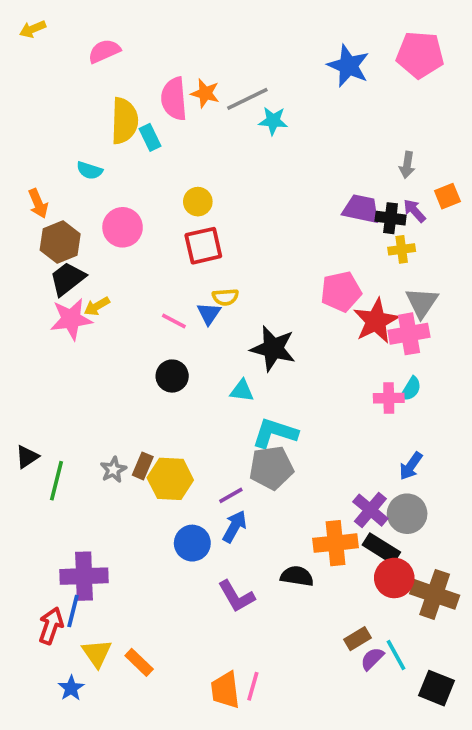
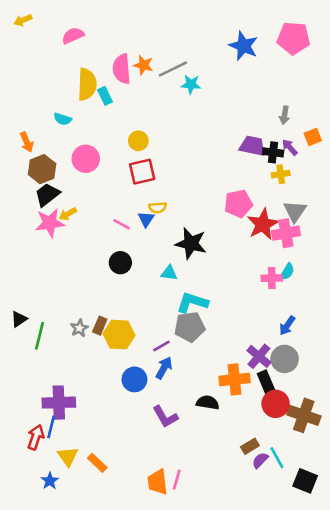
black rectangle: (381, 549) -> (267, 383), turned 35

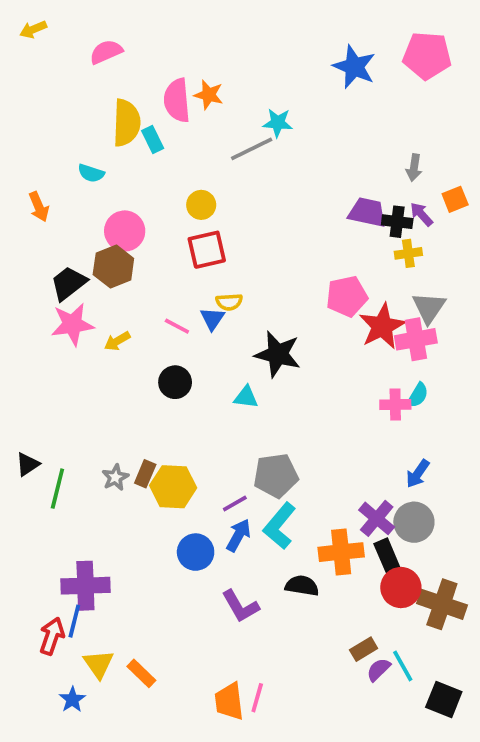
gray line: (173, 69) -> (252, 149), moved
brown hexagon: (42, 169) -> (113, 266), moved
yellow arrow: (68, 214) -> (117, 341), moved
cyan L-shape: (192, 302) -> (280, 526), moved, turned -68

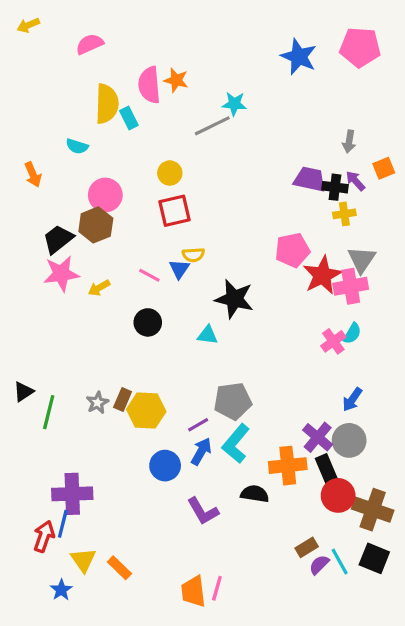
pink cross: (395, 405) -> (333, 341), turned -35
black square: (444, 700) -> (374, 558), moved

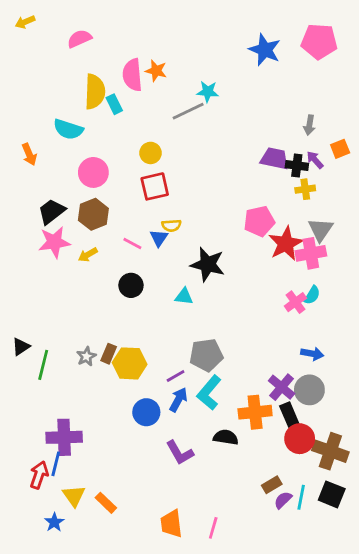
cyan semicircle: (77, 146) -> (68, 129), size x1.5
brown hexagon: (96, 225) -> (93, 214), moved
blue arrow: (352, 400) -> (312, 354), turned -115
cyan line: (340, 562) -> (301, 497), turned 40
pink line: (217, 588) -> (213, 528), moved

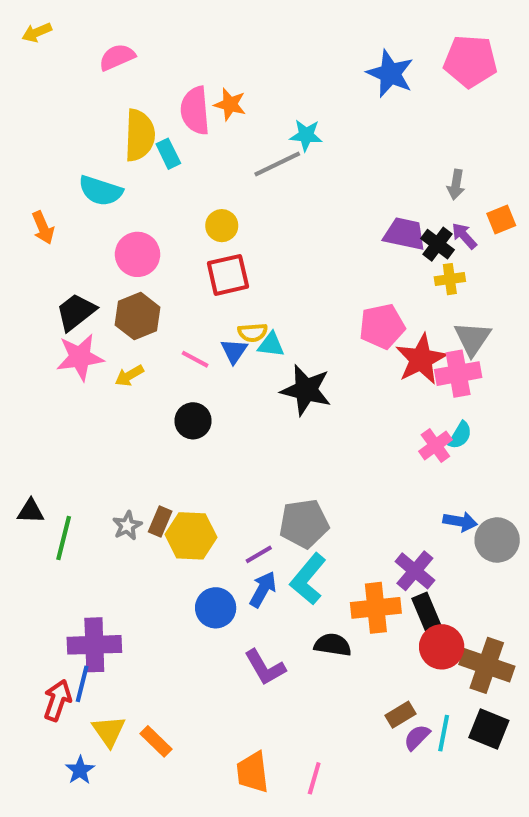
black cross: (297, 165) -> (438, 244), turned 30
cyan triangle: (184, 297) -> (271, 345), moved
black triangle: (21, 347) -> (31, 511), turned 36
gray circle: (309, 390) -> (497, 540), moved

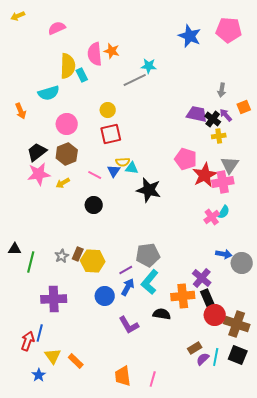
cyan semicircle: (101, 191) -> (49, 93), turned -35
pink pentagon: (382, 326) -> (186, 159), turned 30
purple cross: (94, 645) -> (54, 299), moved

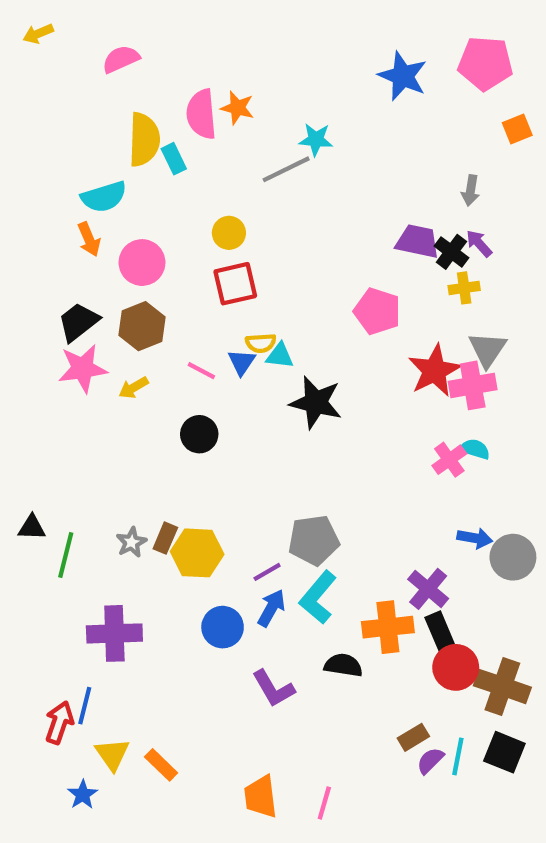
orange square: (244, 107) -> (517, 129), moved
orange arrow: (21, 111) -> (89, 239), moved
pink pentagon: (186, 159) -> (377, 311), moved
cyan semicircle: (224, 212) -> (475, 449), turned -104

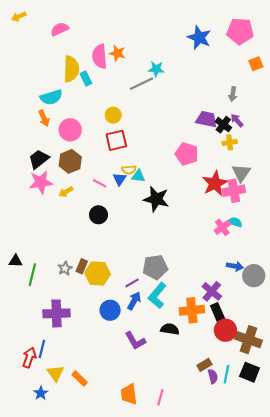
purple semicircle: (430, 761) -> (213, 376), turned 120

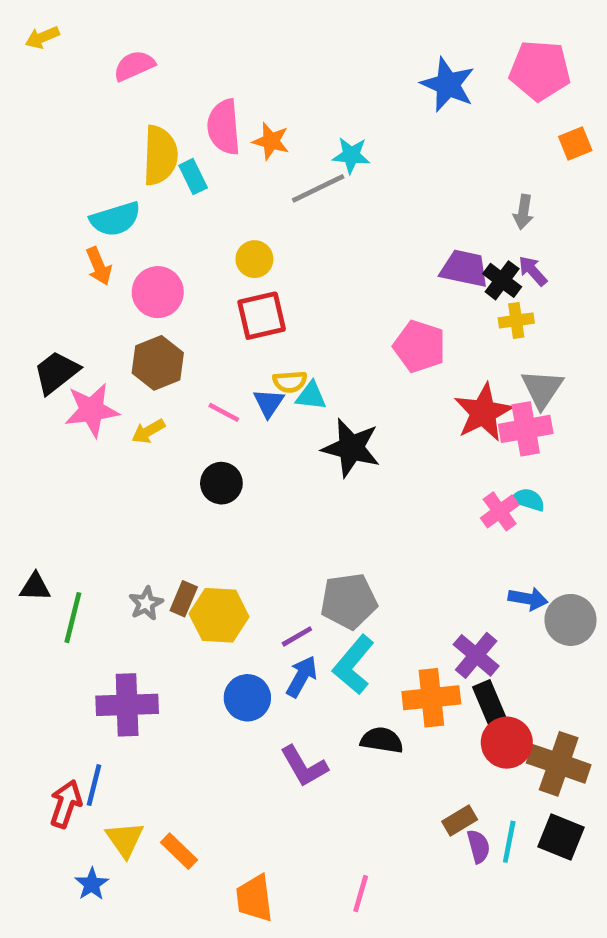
orange star: (117, 53) -> (271, 141), moved
black trapezoid: (39, 159) -> (56, 372), moved
orange trapezoid: (129, 394) -> (254, 898), moved

